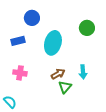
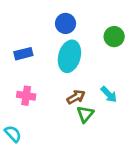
blue circle: (32, 18) -> (66, 23), moved
cyan arrow: (83, 72) -> (109, 94), turned -40

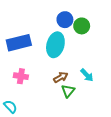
blue circle: (66, 23) -> (65, 20), moved
green circle: (114, 37) -> (82, 26), moved
blue rectangle: (23, 54) -> (19, 43), size x1.6

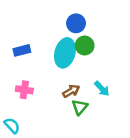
green circle: (82, 26) -> (85, 45), moved
blue rectangle: (19, 43) -> (22, 50), size x0.6

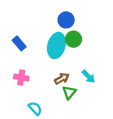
blue rectangle: (22, 50) -> (19, 43), turned 64
cyan semicircle: (12, 126) -> (35, 108), moved

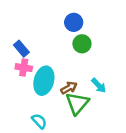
cyan ellipse: (56, 46) -> (44, 81), moved
pink cross: (21, 78) -> (24, 68), moved
green triangle: (69, 92) -> (77, 103), size x1.5

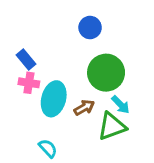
green circle: (82, 44) -> (106, 73), moved, size x1.6
green triangle: (77, 103) -> (112, 126), moved, turned 30

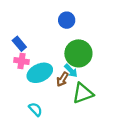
cyan ellipse: (54, 99) -> (40, 73), turned 50
cyan arrow: (121, 105) -> (71, 71), moved
brown arrow: (84, 108) -> (62, 79), turned 152

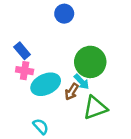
blue circle: (67, 20) -> (64, 14), moved

